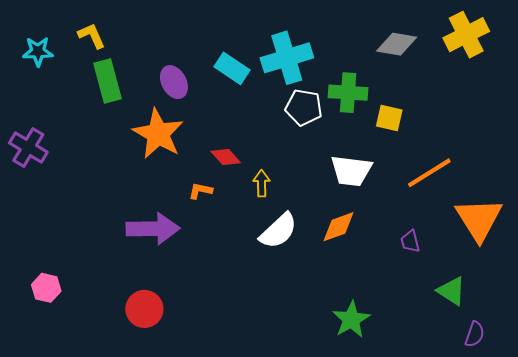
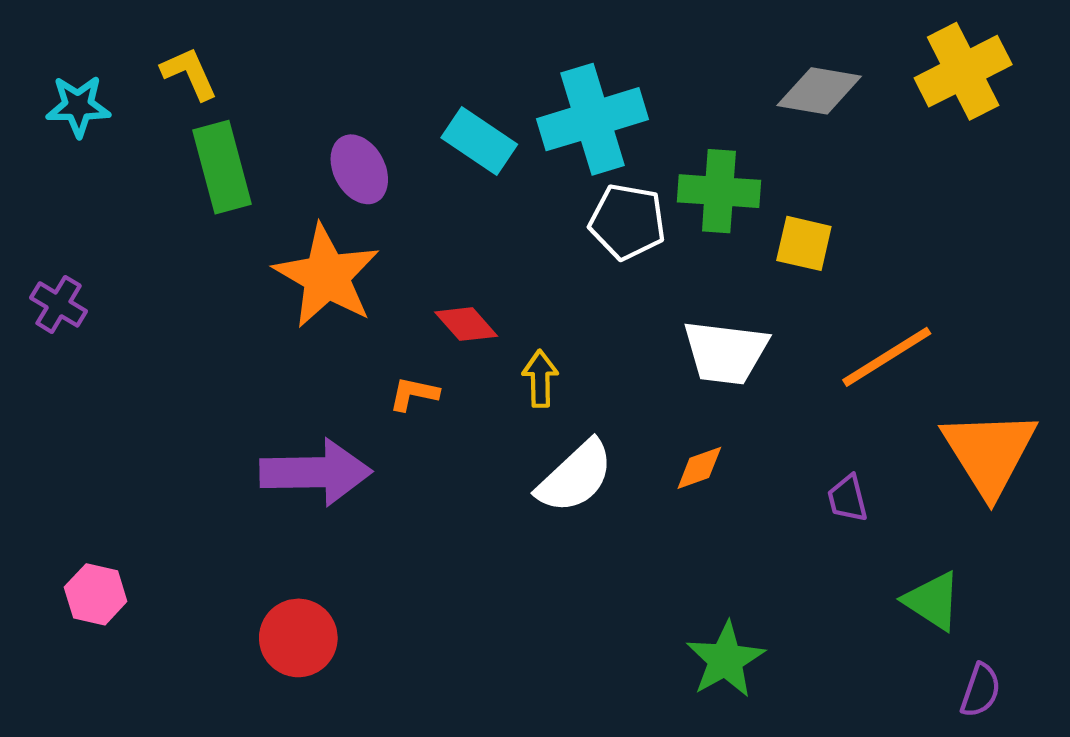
purple cross: (28, 148) -> (59, 304), size x0.7
orange diamond: (339, 227) -> (699, 468), size x0.7

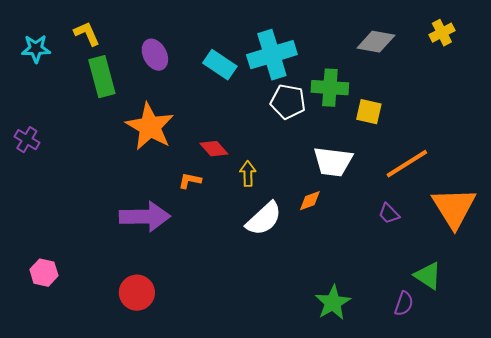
yellow cross: (963, 71) -> (442, 33), size x0.6
purple ellipse: (359, 169) -> (155, 55), moved
orange diamond: (699, 468) -> (310, 201), moved
purple trapezoid: (848, 498) -> (389, 214), moved, turned -30
purple semicircle: (981, 690) -> (404, 304), moved

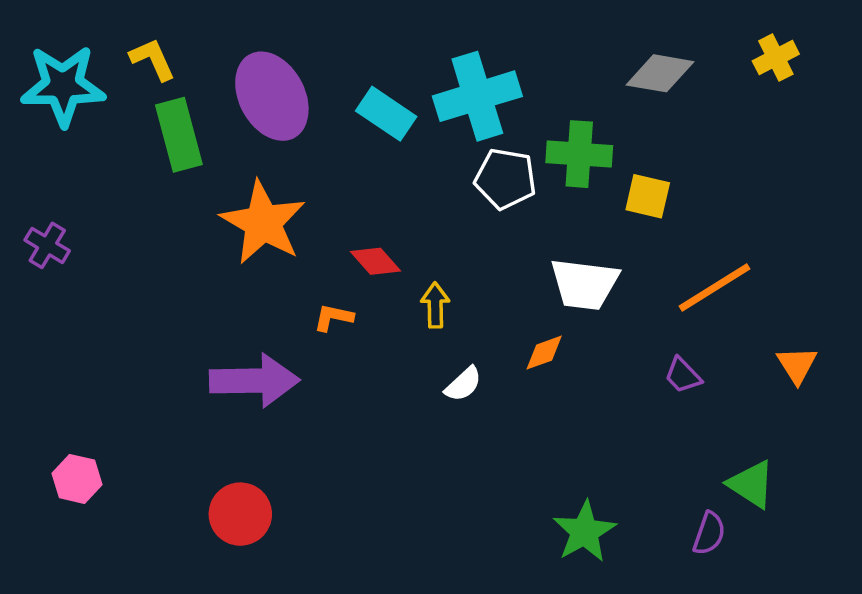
cyan star: (36, 49) -> (63, 86), size x1.6
purple ellipse: (155, 55) -> (272, 96), size x1.6
orange triangle: (454, 208) -> (797, 365), size x0.5
white semicircle: (264, 219) -> (463, 384), size x0.6

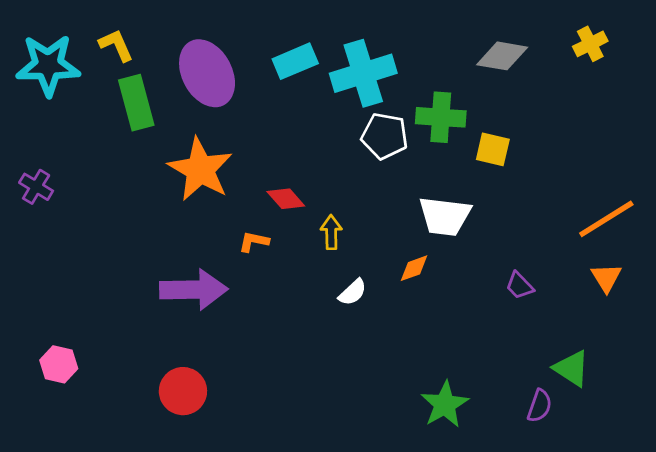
cyan rectangle: (386, 114) -> (295, 61), moved, turned -57
orange line: (714, 288) -> (606, 219), moved

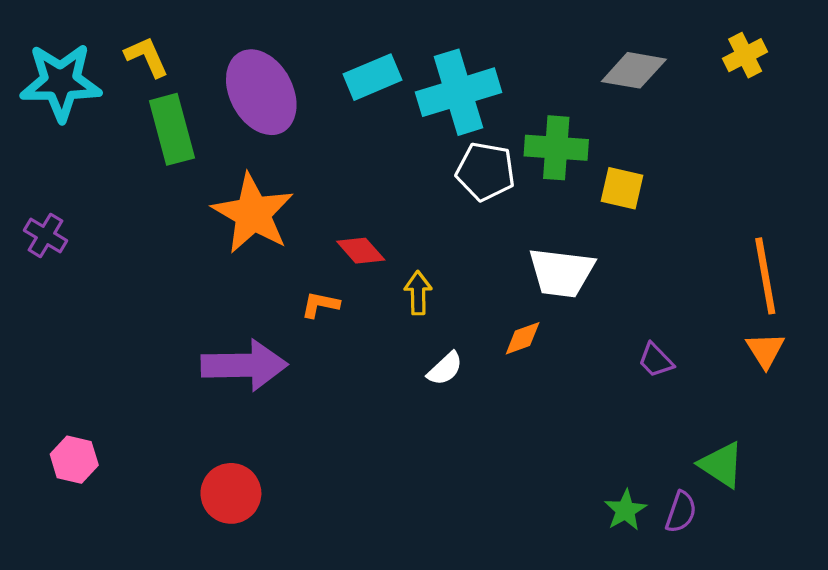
orange line: (606, 219) -> (765, 276), turned -68
green star: (445, 404) -> (625, 510), moved, size x0.7

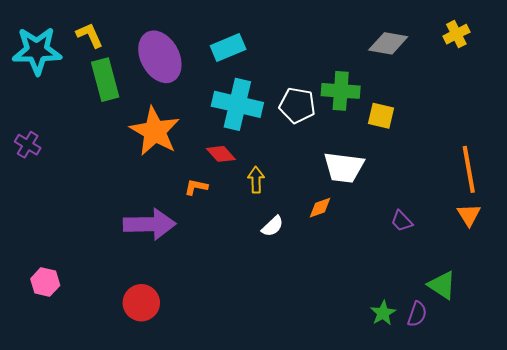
cyan cross: (459, 92) -> (237, 104), moved, turned 30

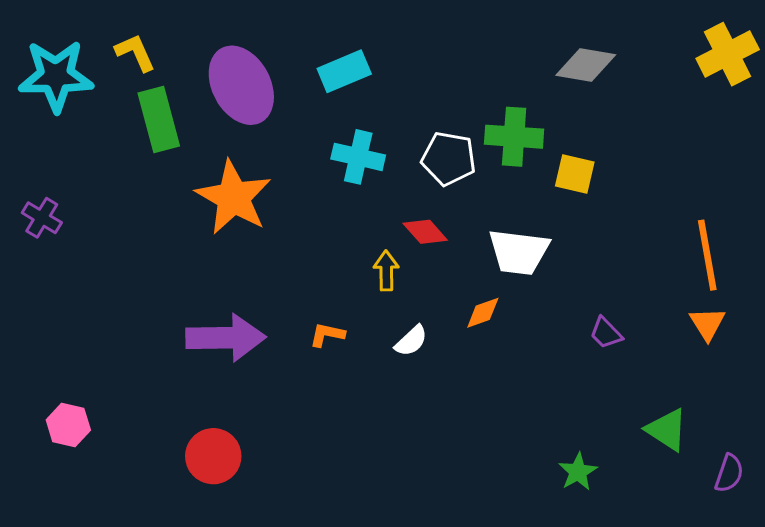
yellow cross: (456, 34) -> (728, 54), moved, size x1.5
cyan cross: (237, 104) -> (358, 157), size x0.7
red diamond: (221, 154) -> (425, 232), moved
orange L-shape: (196, 187) -> (327, 335), moved
purple semicircle: (417, 314) -> (729, 473), moved

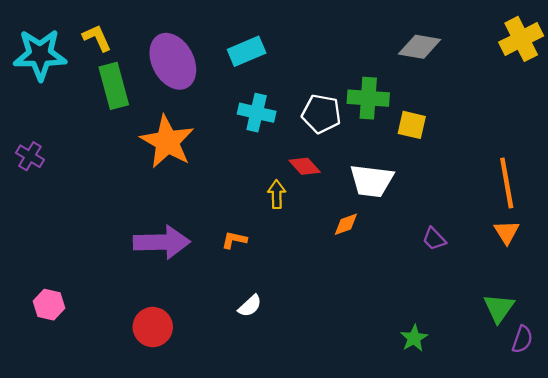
white semicircle: (411, 341) -> (250, 306), moved
green triangle: (667, 430) -> (499, 308), moved, turned 32

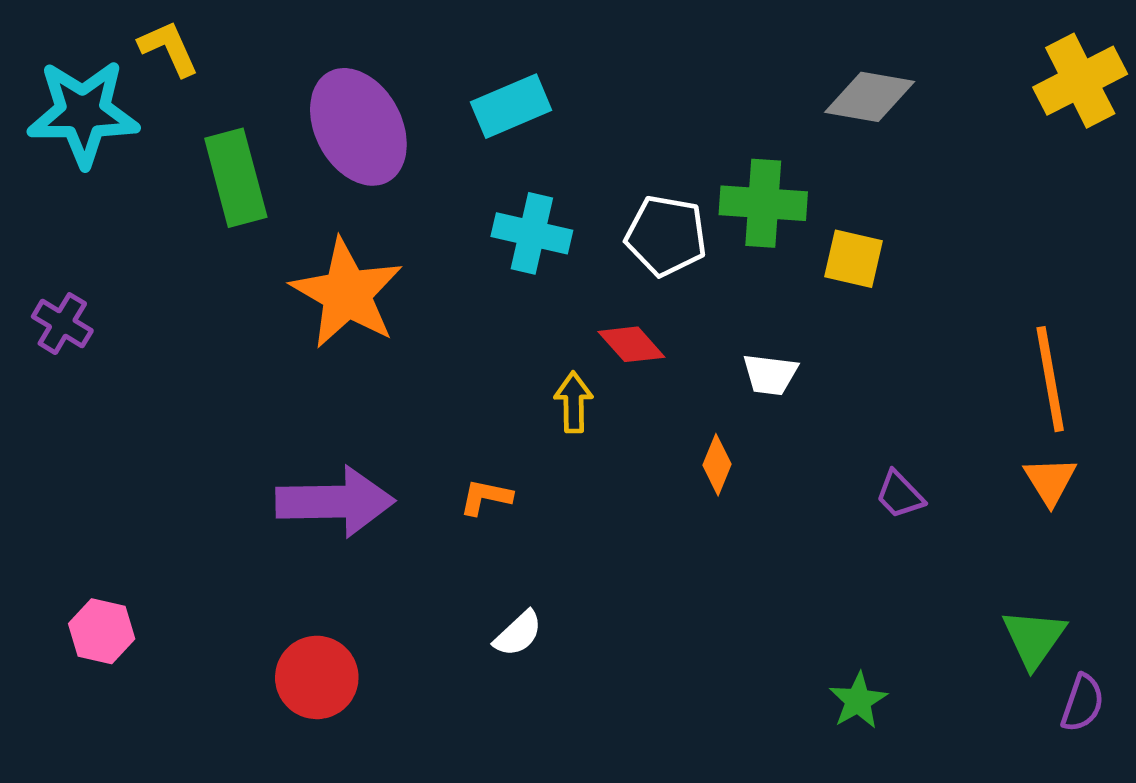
yellow L-shape: (97, 38) -> (169, 48), moved
white trapezoid: (372, 181) -> (770, 374), size x0.6
orange diamond: (346, 224) -> (717, 465), turned -48

